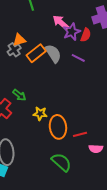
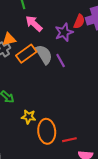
pink arrow: (61, 22) -> (34, 24), moved
red semicircle: (86, 35) -> (79, 21), moved
purple line: (78, 58) -> (61, 61), moved, turned 32

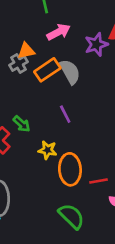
pink arrow: (34, 24) -> (59, 32), turned 108
purple line: (61, 61) -> (65, 114), moved

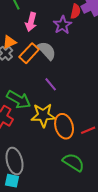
pink arrow: (59, 32) -> (31, 22), turned 144
green arrow: (22, 124) -> (19, 100), size x1.6
yellow star: (48, 150) -> (43, 115), size x1.6

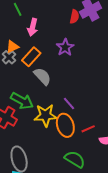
purple star: (62, 25) -> (65, 47), moved
gray semicircle: (47, 51) -> (42, 76), moved
purple line: (51, 84) -> (69, 103), moved

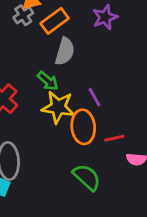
gray semicircle: (42, 76) -> (65, 51), turned 48
green arrow: (22, 101) -> (48, 81), moved, size x0.7

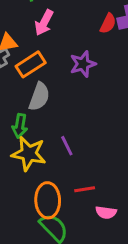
green arrow: (48, 81) -> (20, 126), turned 55
orange ellipse: (83, 127) -> (48, 200), moved

